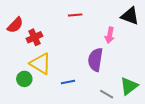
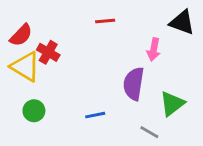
red cross: (34, 37) -> (48, 52), turned -35
yellow triangle: (41, 64) -> (25, 67), moved
green triangle: (129, 86) -> (172, 104), moved

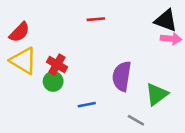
pink arrow: (154, 49) -> (171, 39), moved, turned -96
red cross: (48, 52) -> (57, 65), moved
green circle: (34, 111) -> (53, 81), moved

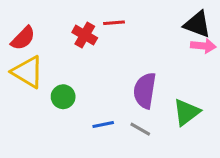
red cross: (57, 65) -> (85, 35), moved
gray line: (136, 120) -> (140, 129), moved

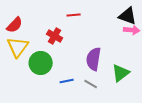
red cross: (85, 35) -> (55, 36), moved
yellow triangle: (28, 72) -> (18, 47), turned 35
green circle: (63, 97) -> (41, 63), size x1.5

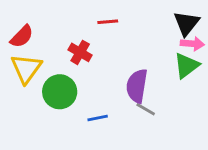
black triangle: (128, 16) -> (186, 23), turned 48
green triangle: (121, 73) -> (186, 66), moved
gray line: (91, 84) -> (146, 109), moved

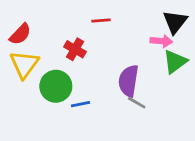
pink arrow: (192, 44) -> (161, 41), moved
blue line: (98, 118) -> (80, 104), moved

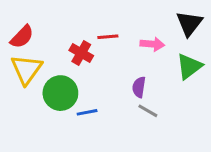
red line: (101, 20) -> (108, 37), moved
pink arrow: (161, 41) -> (152, 44), moved
purple semicircle: (128, 81) -> (139, 87), size x0.6

